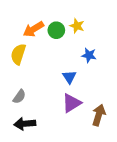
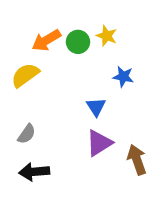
yellow semicircle: (18, 54) -> (25, 75), turned 36
brown arrow: (99, 115) -> (137, 160), turned -36

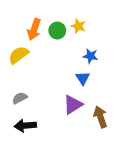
orange arrow: (46, 40) -> (34, 29), turned -40
blue triangle: (96, 107) -> (83, 78), moved
gray semicircle: (27, 134) -> (20, 98), turned -152

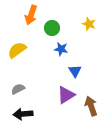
yellow star: (78, 26) -> (89, 24), moved
orange arrow: (34, 29) -> (31, 15), moved
blue star: (90, 56) -> (61, 49), moved

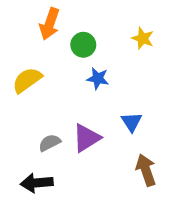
blue triangle: (75, 71) -> (131, 122), moved
gray semicircle: (18, 89) -> (50, 143), moved
purple triangle: (66, 95) -> (86, 138), moved

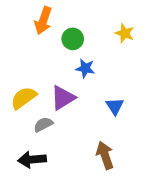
yellow semicircle: (27, 80) -> (24, 98), moved
purple triangle: (86, 138) -> (63, 98), moved
brown arrow: (146, 170) -> (105, 155), moved

